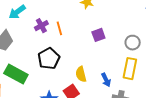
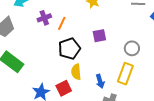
orange line: (59, 28) -> (62, 23), turned 32
black pentagon: (49, 59) -> (69, 49), moved

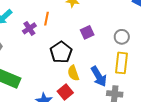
orange line: (62, 23) -> (46, 19), moved
blue arrow: (100, 81) -> (99, 76), size x1.5

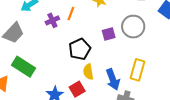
gray circle: (122, 37) -> (133, 27), moved, size x1.5

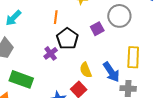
purple cross: (52, 20) -> (51, 53), moved
black pentagon: (80, 49) -> (67, 39), moved

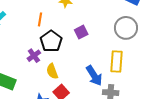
gray circle: (119, 16) -> (126, 28), moved
yellow semicircle: (86, 70) -> (52, 71), moved

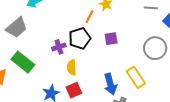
orange line: (40, 19) -> (89, 17), moved
yellow rectangle: (116, 61) -> (136, 77), turned -55

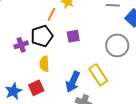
yellow semicircle: (72, 67) -> (44, 64), moved
blue arrow: (110, 84) -> (73, 82), turned 40

